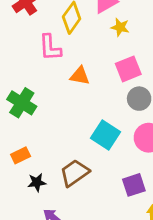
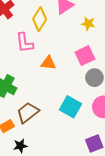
yellow star: (120, 27) -> (88, 24), moved
brown trapezoid: (75, 173) -> (28, 112), moved

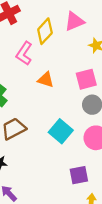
pink L-shape: (25, 43) -> (24, 53), turned 30

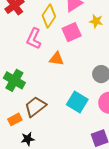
pink square: (86, 79) -> (72, 32), moved

